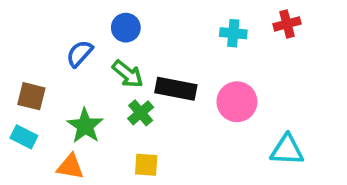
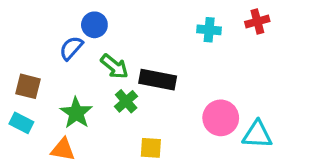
blue circle: (126, 28) -> (94, 25), moved
pink circle: (237, 102) -> (221, 118), moved
yellow square: (146, 165) -> (151, 148), moved

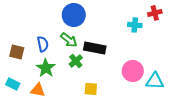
blue circle: (94, 25) -> (74, 15), moved, size x1.5
cyan cross: (209, 30) -> (135, 25), moved
blue semicircle: (71, 48) -> (43, 44), moved, turned 126
cyan rectangle: (21, 123) -> (13, 84), moved

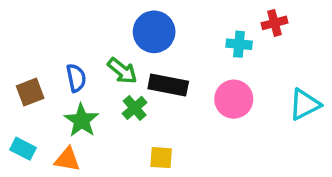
blue circle: (74, 15) -> (154, 32), moved
brown square: (17, 52) -> (30, 92), turned -35
pink circle: (133, 71) -> (234, 99), moved
cyan triangle: (155, 81) -> (305, 104), moved, turned -30

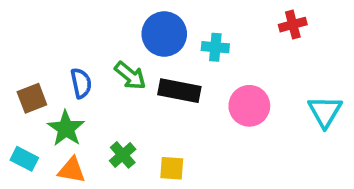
cyan cross: (239, 44) -> (215, 47), moved
cyan triangle: (305, 104) -> (325, 111), turned -32
green cross: (135, 108) -> (123, 155), moved
green star: (81, 120) -> (66, 129), moved

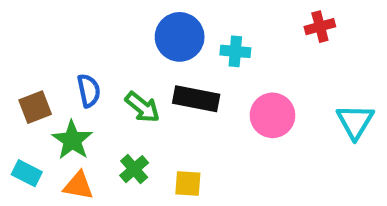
green arrow: (130, 76) -> (142, 107), moved

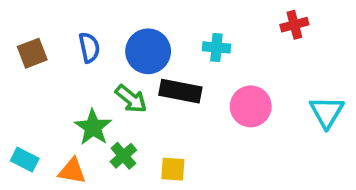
blue circle: (180, 37) -> (148, 51), moved
blue semicircle: (89, 91) -> (89, 47), moved
brown square: (35, 107) -> (32, 53), moved
green star: (72, 140) -> (93, 127), moved

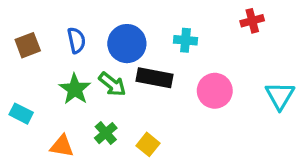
green star: (93, 127) -> (75, 89), moved
cyan rectangle: (25, 160) -> (21, 114), moved
yellow square: (173, 169) -> (148, 144), turned 35

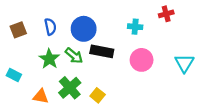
cyan cross: (185, 40) -> (135, 27), moved
green cross: (106, 133) -> (70, 88), size x1.5

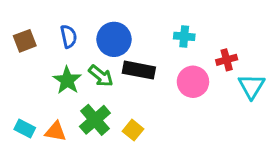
red cross: (166, 14) -> (227, 60), moved
cyan rectangle: (14, 75) -> (25, 129), moved

